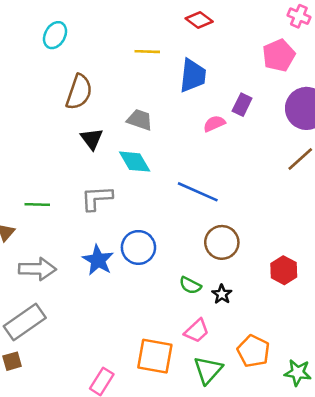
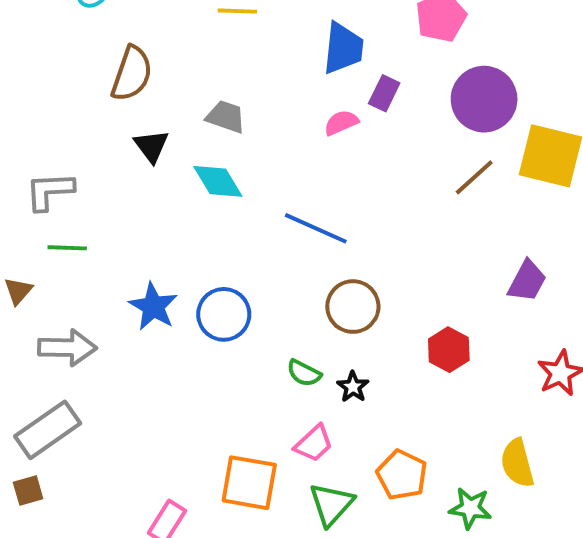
blue trapezoid: (193, 76) -> (343, 48), moved
gray L-shape: (97, 198) -> (50, 191), moved
blue star: (98, 260) -> (153, 307), moved

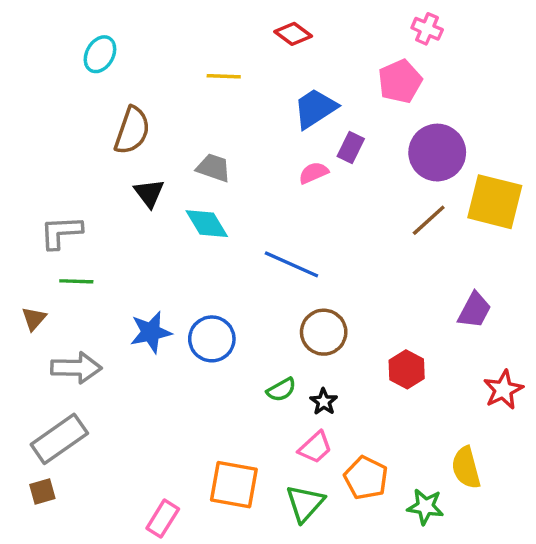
blue trapezoid: (343, 48) -> (315, 108), turned -129
blue star: (153, 307) -> (151, 332), turned 30
green semicircle: (304, 373) -> (281, 390), turned -56
pink trapezoid: (314, 444) -> (315, 447), moved

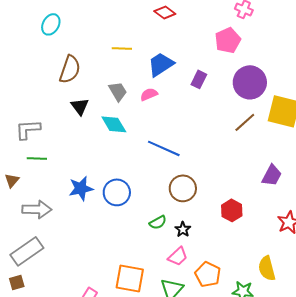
yellow line: (224, 76) -> (122, 48), moved
blue trapezoid: (315, 108) -> (161, 64), moved
gray trapezoid: (214, 168) -> (118, 91), turned 40
pink semicircle: (314, 173) -> (149, 94), moved

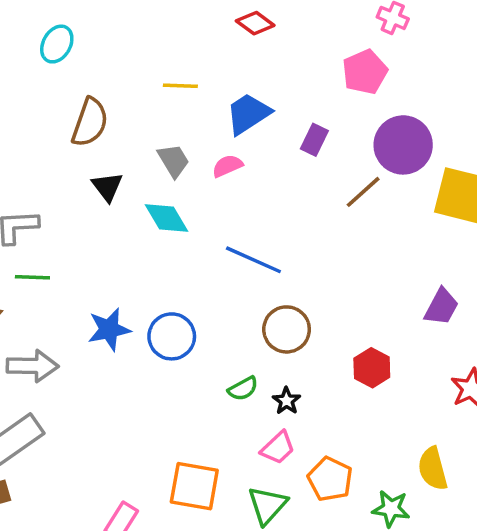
brown line: (245, 122) -> (363, 192), moved

